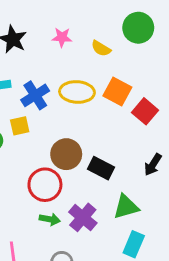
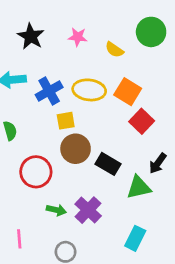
red square: (145, 111) -> (142, 121), moved
yellow square: (20, 126) -> (66, 121), moved
red circle: (45, 185) -> (36, 172), moved
green triangle: (126, 207) -> (139, 187), moved

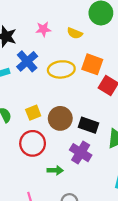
blue cross: (49, 91) -> (27, 61), moved
yellow square: (66, 121) -> (33, 113), moved
purple cross: (88, 210) -> (81, 153), moved

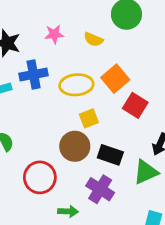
blue cross: (27, 61) -> (34, 75), turned 30
orange square: (92, 64) -> (115, 79), turned 30
yellow square: (33, 113) -> (89, 118), moved

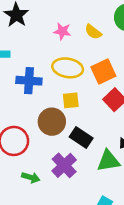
pink star: (54, 34) -> (62, 31), moved
blue cross: (34, 75) -> (29, 81), moved

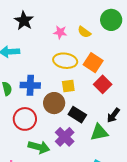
orange square: (103, 72) -> (93, 63), turned -30
blue cross: (29, 81) -> (30, 85), moved
green arrow: (31, 177) -> (39, 147), size x1.5

